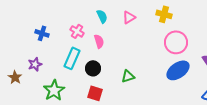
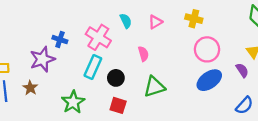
pink cross: (77, 31) -> (98, 37), size x1.6
pink semicircle: (99, 41) -> (143, 54), moved
purple star: (35, 64) -> (42, 59), moved, size x1.6
green triangle: (128, 76) -> (154, 87), size x1.5

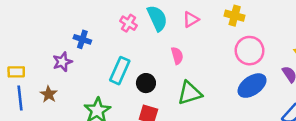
cyan semicircle: (126, 21) -> (157, 18), size x1.5
pink cross: (98, 37) -> (129, 23), moved, size x0.6
purple star: (42, 59) -> (62, 62), size x0.7

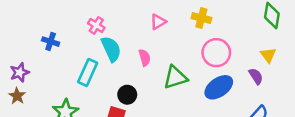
cyan semicircle: (157, 18) -> (111, 49), moved
purple star: (62, 62) -> (20, 72), moved
black circle: (146, 83) -> (127, 95), moved
green triangle: (190, 93) -> (175, 77), moved

